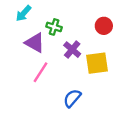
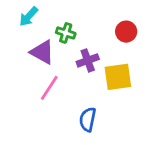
purple cross: (72, 50) -> (88, 60), turned 30
blue semicircle: (72, 98) -> (88, 120), turned -30

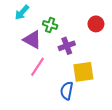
yellow square: (118, 77) -> (83, 72), moved

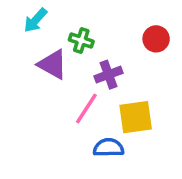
pink line: (38, 67) -> (86, 109), moved
blue semicircle: (67, 91) -> (108, 148), turned 78

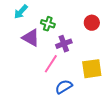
yellow square: (136, 117) -> (92, 69), moved
blue semicircle: (108, 148) -> (64, 87), turned -30

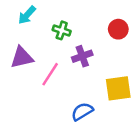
purple triangle: (31, 38) -> (22, 57), moved, turned -42
pink line: (51, 64) -> (50, 74), moved

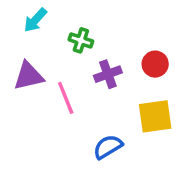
red circle: (118, 29) -> (155, 64), moved
pink line: (50, 74) -> (66, 98), turned -55

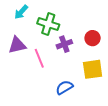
green cross: (81, 40) -> (48, 24), size x1.5

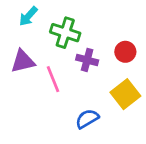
purple cross: (64, 44) -> (87, 60), turned 35
yellow square: (93, 69) -> (125, 94), turned -30

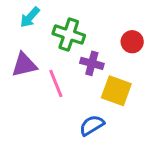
red circle: (125, 52) -> (132, 42), moved
yellow square: (125, 94) -> (116, 91), moved, turned -32

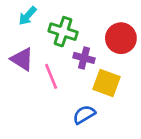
red circle: (132, 42) -> (121, 38), size x1.5
purple triangle: (24, 65) -> (22, 59), turned 45

